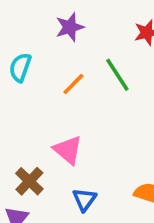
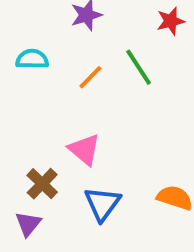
cyan semicircle: (20, 67) -> (32, 59), turned 72
blue triangle: (84, 200) -> (102, 204), size x1.4

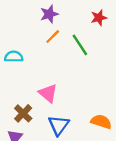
cyan semicircle: (32, 59) -> (14, 57), moved
orange line: (90, 77) -> (53, 37), moved

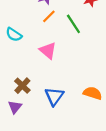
cyan semicircle: (14, 57) -> (14, 35), turned -147
pink triangle: (48, 93) -> (48, 51), moved

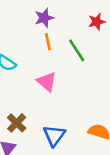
orange line: (49, 16) -> (48, 42), turned -56

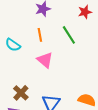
orange line: (48, 42) -> (40, 35), moved

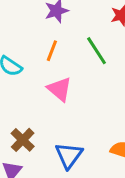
orange line: (40, 35) -> (52, 51), turned 32

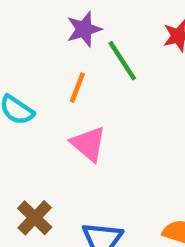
green line: (96, 51) -> (122, 61), moved

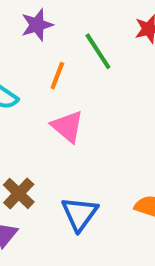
purple star: (84, 29) -> (37, 25), moved

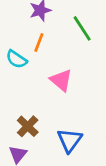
orange line: (57, 76) -> (39, 42), moved

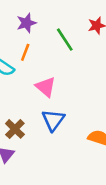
blue triangle: (70, 140) -> (53, 120), moved

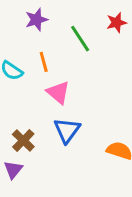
orange line: (25, 52) -> (44, 62), moved, turned -36

